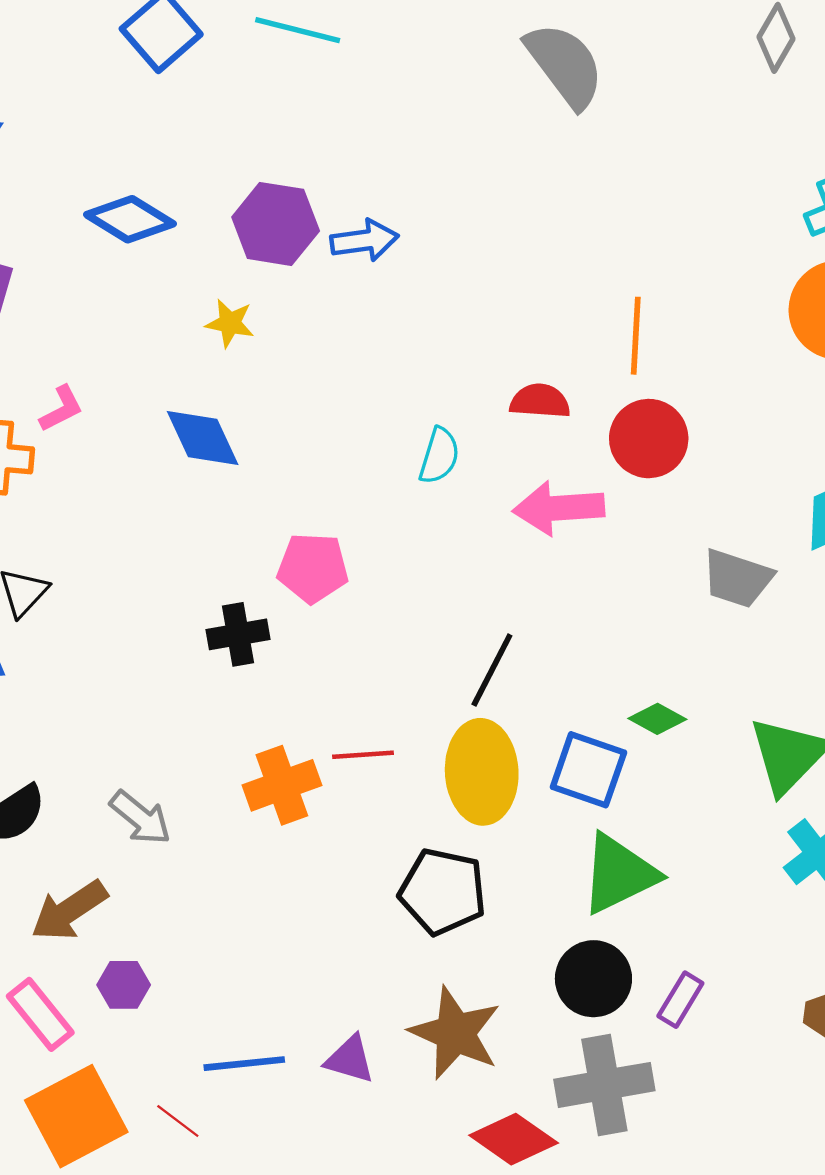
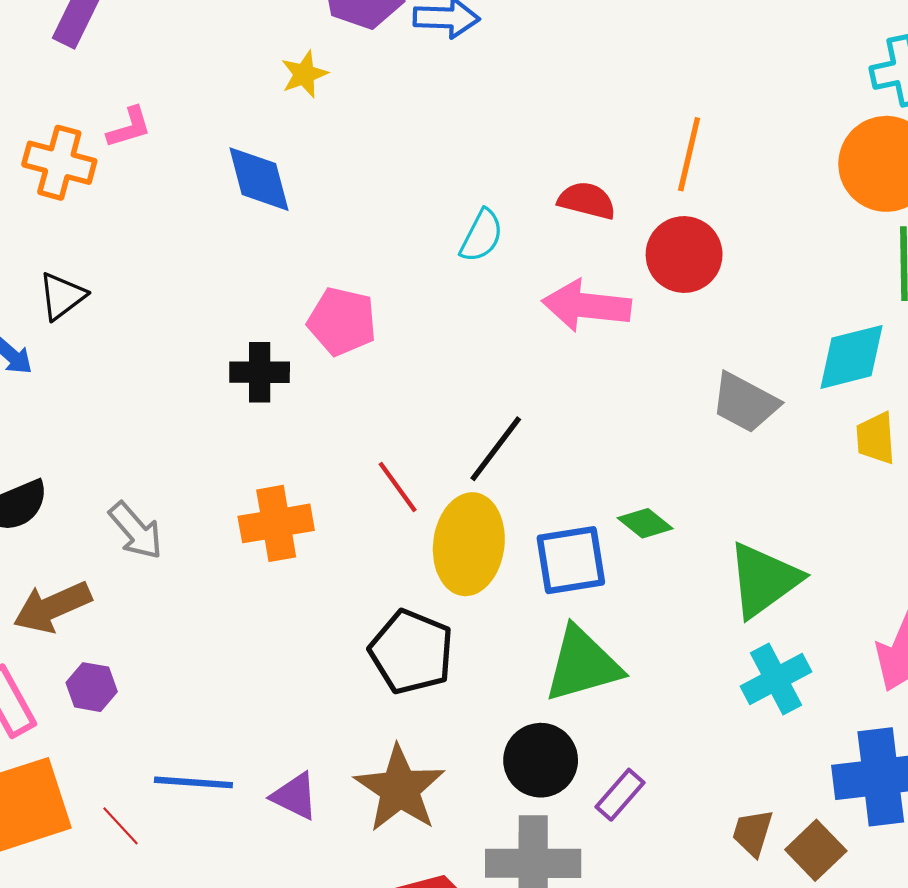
yellow star: (230, 323) -> (304, 74), turned 30
red line: (363, 755) -> (398, 487), moved, turned 48
blue square: (588, 770) -> (571, 560), turned -38

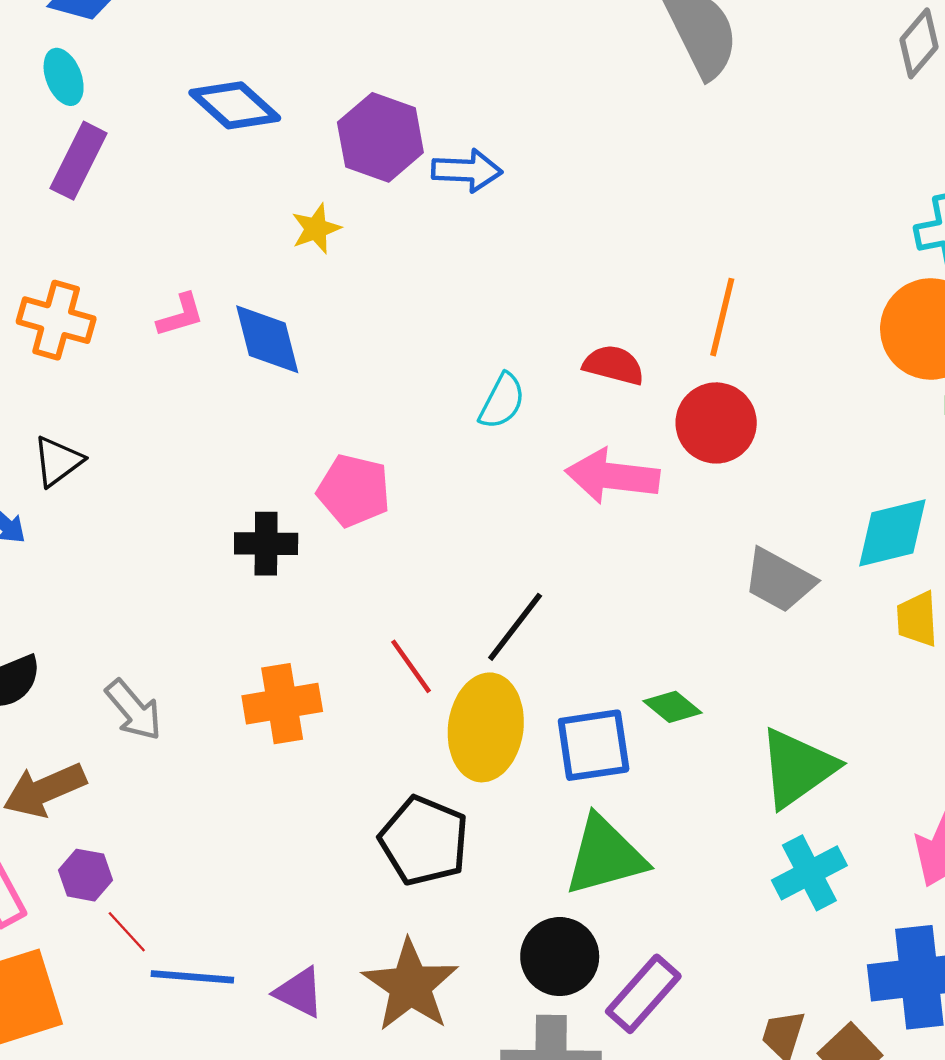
pink L-shape: (129, 127) -> (181, 315), moved
purple rectangle: (620, 795) -> (643, 994), size x1.4
red line: (120, 826) -> (127, 932), moved

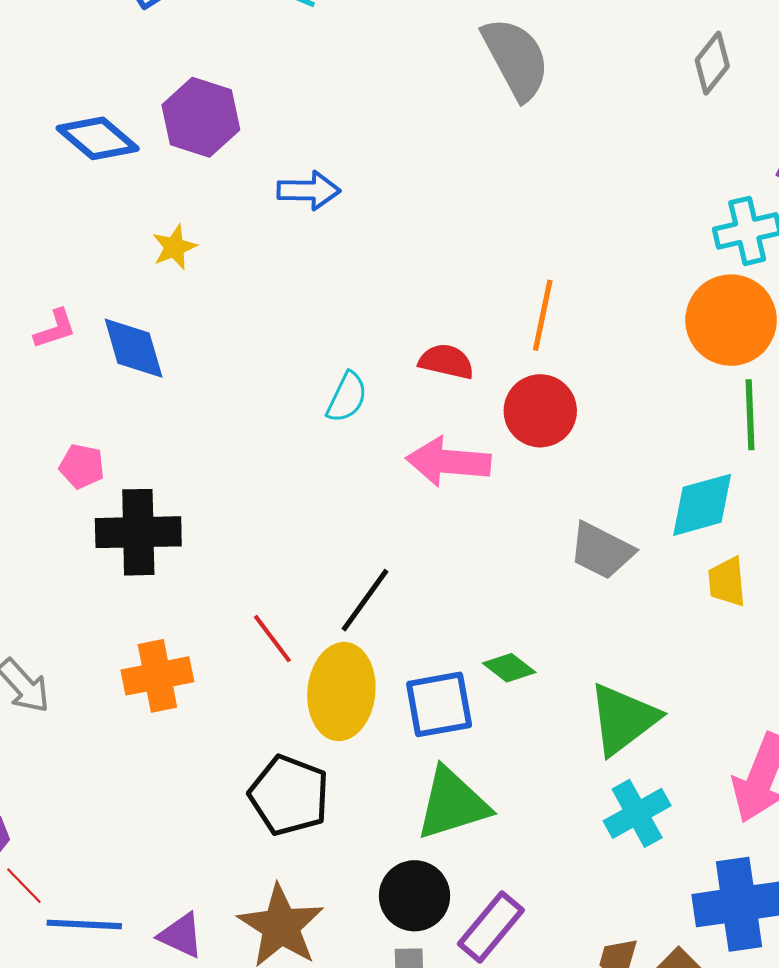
purple hexagon: (380, 137) -> (201, 117), moved
pink pentagon: (354, 491) -> (82, 466), moved, size x0.7
black cross: (266, 544) -> (138, 532), size x1.5

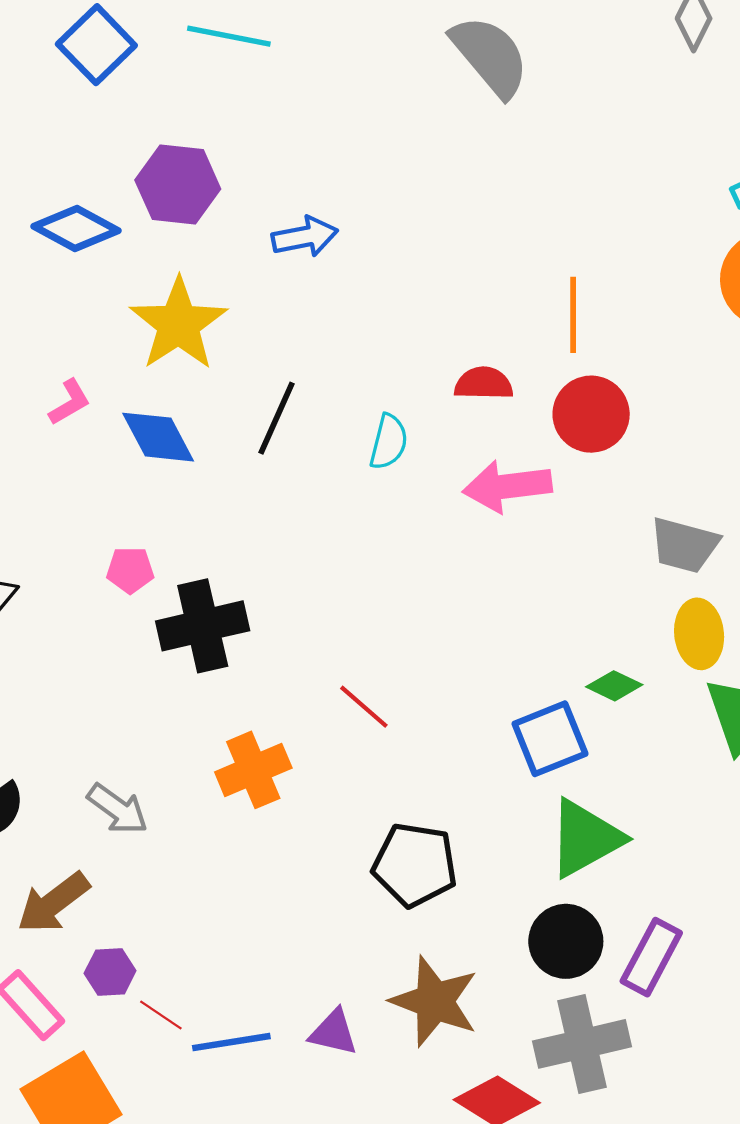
yellow star: (174, 247) -> (178, 324), size x2.0
pink L-shape: (55, 329) -> (70, 402), moved
black line: (365, 600) -> (277, 418), moved
yellow ellipse: (341, 692) -> (699, 634), moved, size x0.7

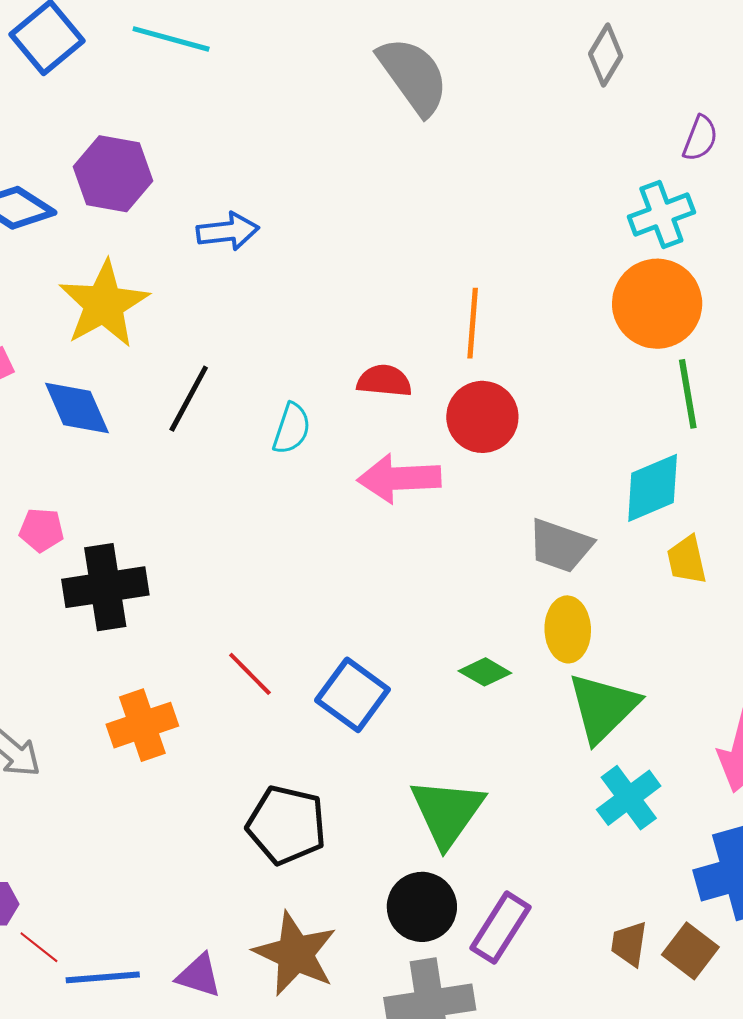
blue square: (550, 739) -> (353, 695), moved, turned -36
green triangle: (585, 838) -> (447, 812), turned -30

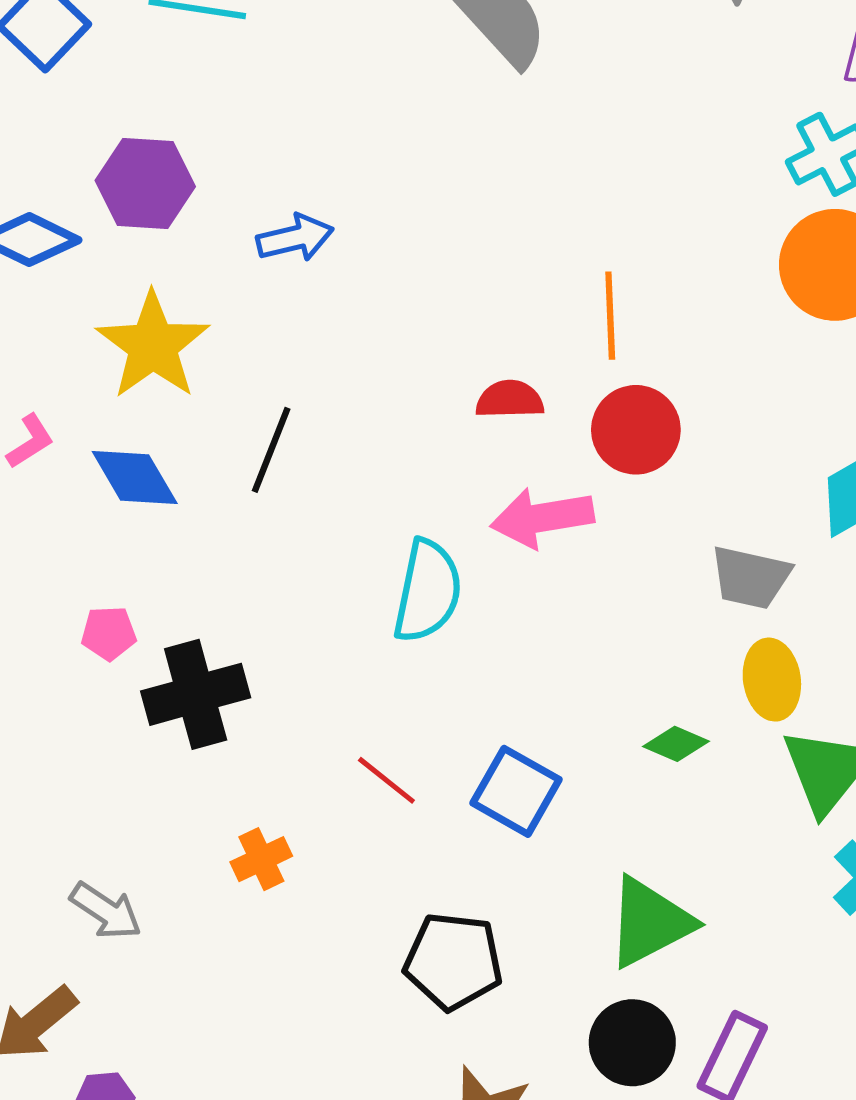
cyan semicircle: (292, 429) -> (428, 591), moved, size x1.6
orange cross: (142, 725) -> (261, 859), size x0.7
green triangle: (447, 812) -> (650, 922), turned 34

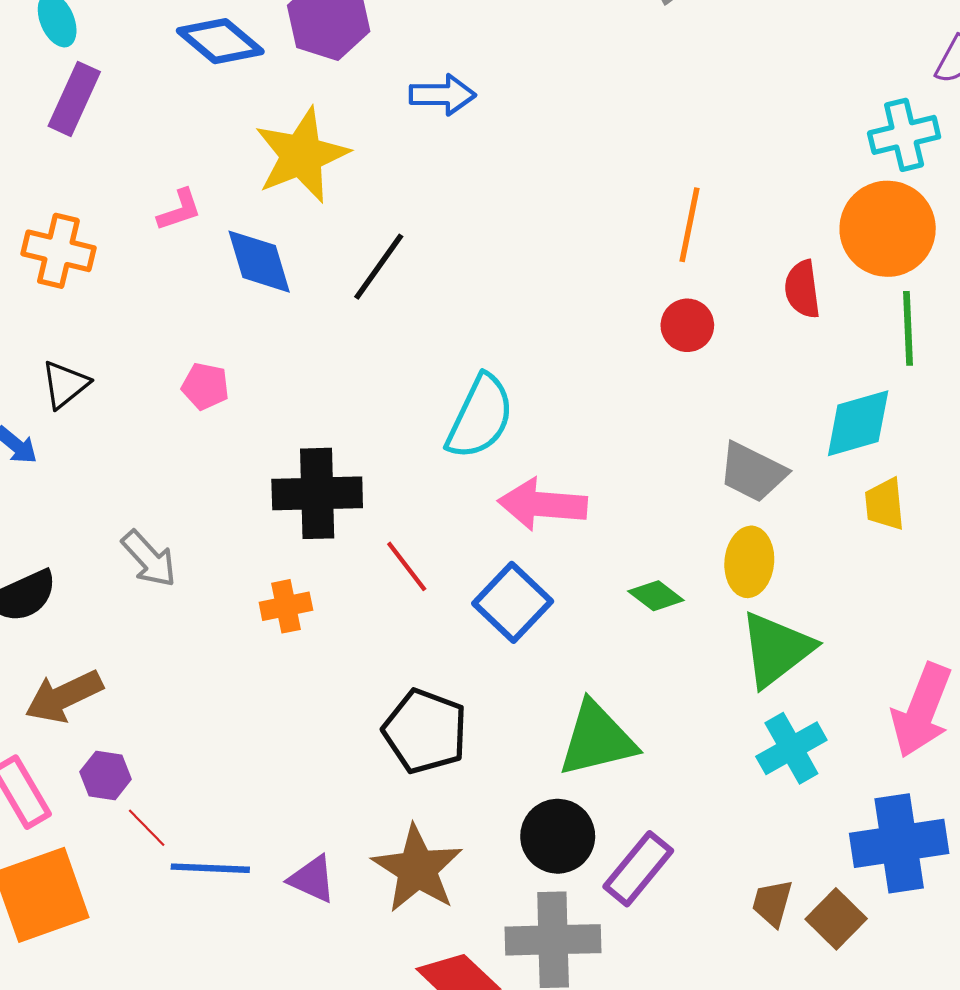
red semicircle: (510, 399) -> (802, 289), moved, turned -110
red circle: (636, 430) -> (687, 325), size x0.7
pink arrow: (542, 518) -> (542, 504), moved
black cross: (196, 694) -> (317, 493), moved
gray arrow: (106, 911) -> (149, 559), moved

